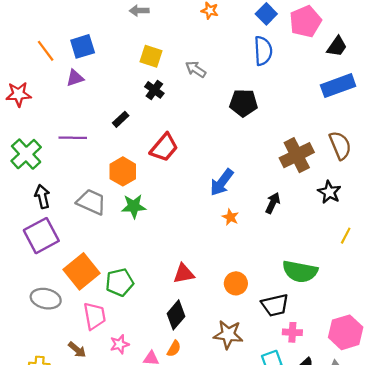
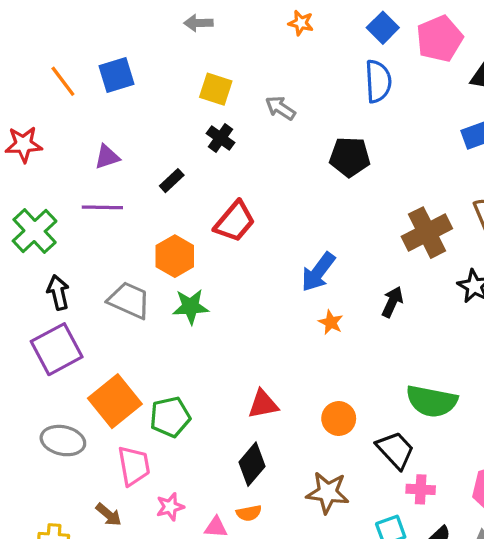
purple triangle: (75, 78) -> (107, 157), moved
black trapezoid: (275, 305) -> (395, 450), turned -120
orange semicircle: (174, 349) -> (249, 513), turned 49

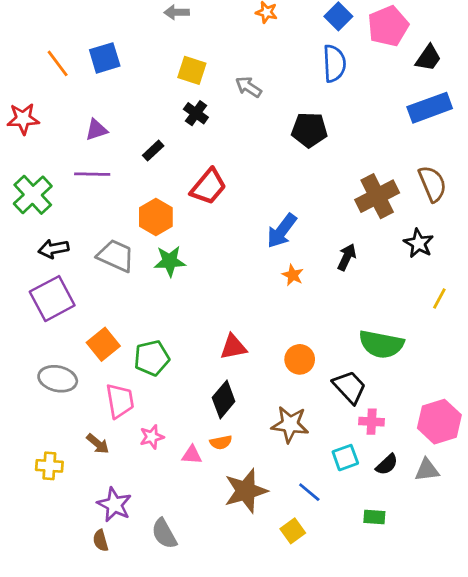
black arrow: (58, 292) -> (54, 249), turned -88
orange square: (115, 401) -> (103, 344), size x0.7

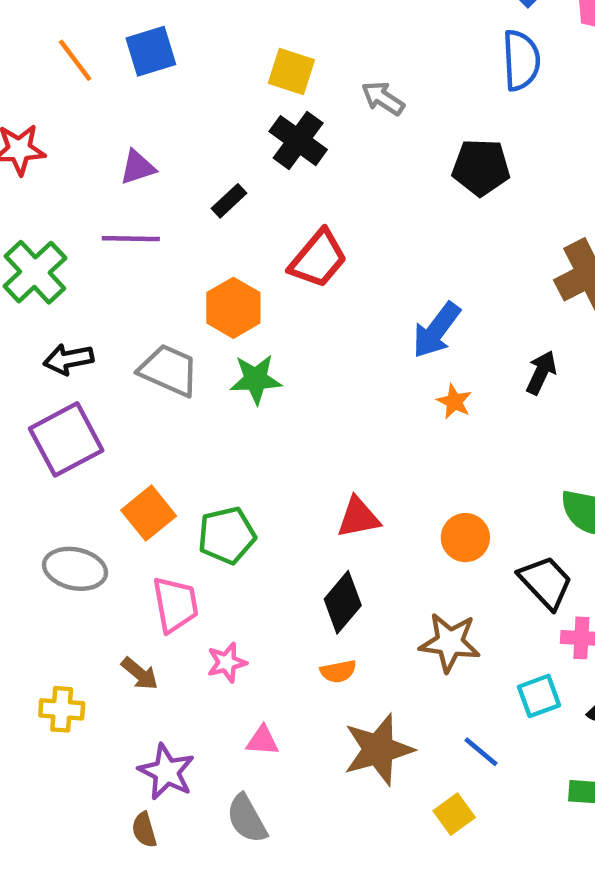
black cross: (196, 113) -> (298, 141), size x1.4
pink triangle: (192, 455) -> (262, 741), moved

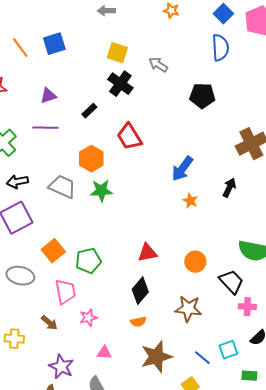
red trapezoid: (318, 259) -> (129, 137), turned 108
cyan square: (539, 696) -> (228, 350), moved

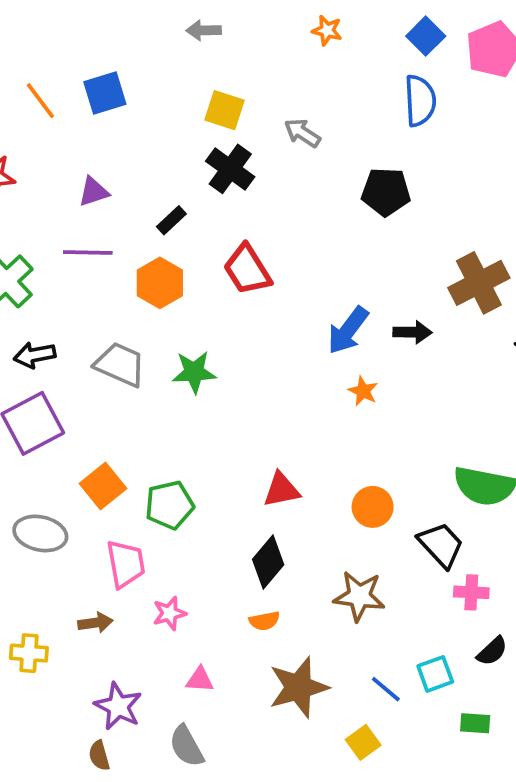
orange hexagon: (91, 159) -> (160, 283), moved
black arrow: (229, 188) -> (412, 332), moved, turned 66
brown arrow: (49, 323) -> (95, 623), turned -48

